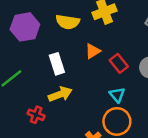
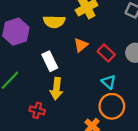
yellow arrow: (60, 94) -> (57, 89), turned 125

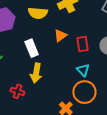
red rectangle: (106, 53) -> (82, 44), turned 35

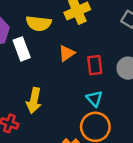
white rectangle: (32, 48) -> (22, 49), moved

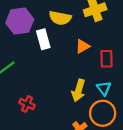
yellow arrow: (34, 100) -> (78, 90), moved

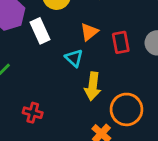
cyan triangle: (104, 88) -> (74, 58), moved

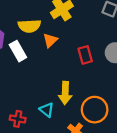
orange triangle: (89, 32) -> (50, 40), moved
cyan triangle: (74, 58) -> (47, 110), moved

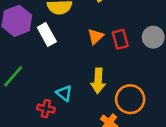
orange triangle: (50, 40) -> (96, 36), moved
cyan triangle: (47, 110) -> (64, 93), moved

